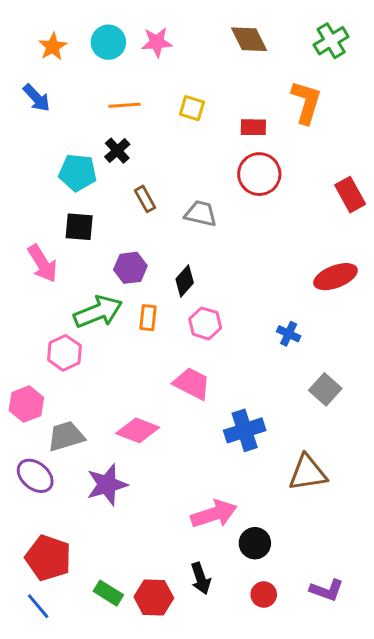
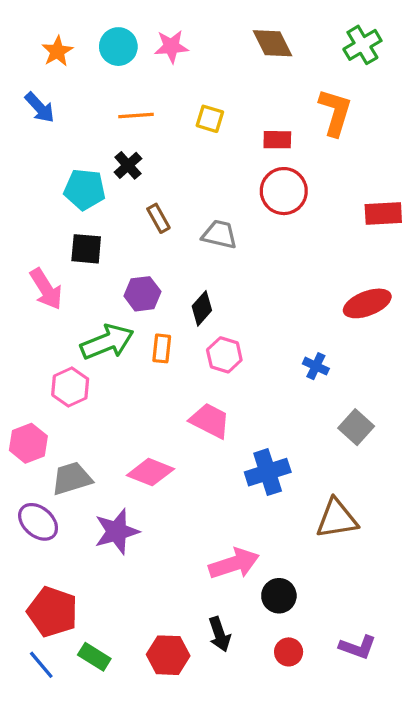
red rectangle: (350, 195) -> (383, 214), turned -64
green rectangle: (108, 593) -> (94, 657), moved

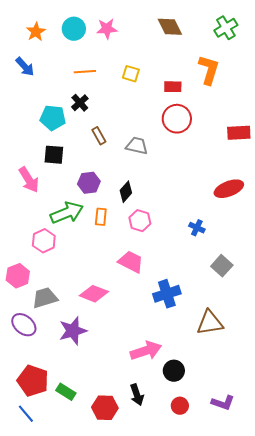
green rectangle: (94, 657) -> (66, 392), moved

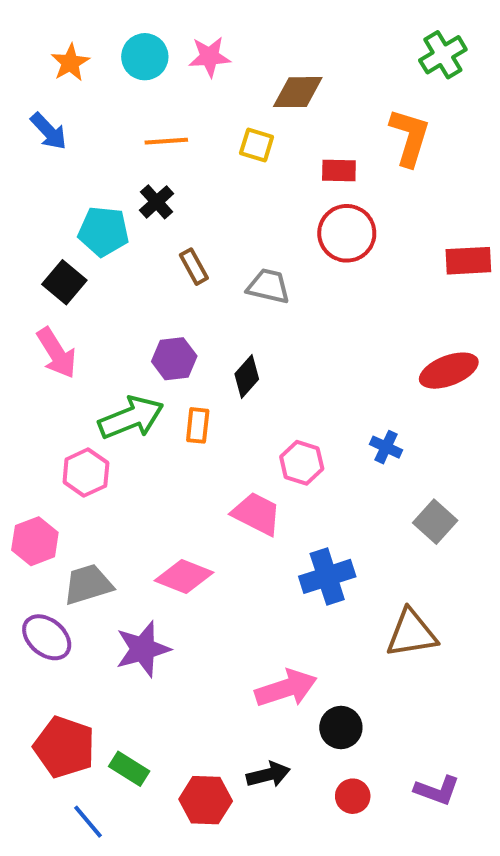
brown diamond: (170, 27) -> (298, 92), moved, turned -64
black square: (54, 155) -> (64, 282), moved, turned 35
pink hexagon: (140, 221) -> (302, 463), moved
black arrow: (137, 395) -> (268, 775), turned -85
blue line: (26, 414) -> (88, 822), moved

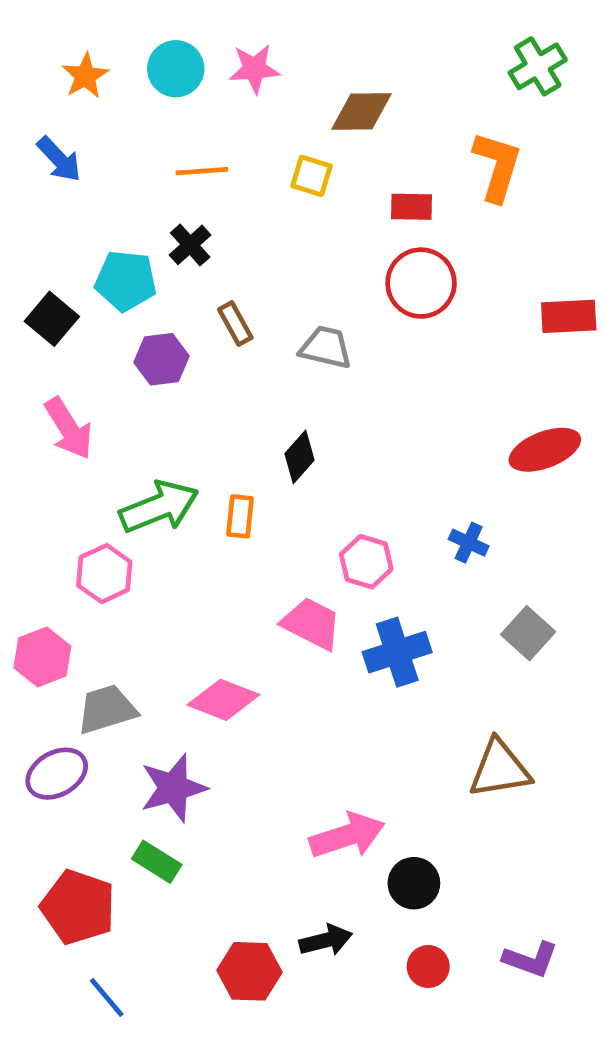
black square: (64, 282) -> (52, 319), moved
purple hexagon: (174, 359) -> (161, 359), moved
blue cross: (327, 576) -> (397, 652), moved
purple ellipse: (47, 637) -> (57, 774), turned -69
green rectangle: (129, 769) -> (157, 862), moved

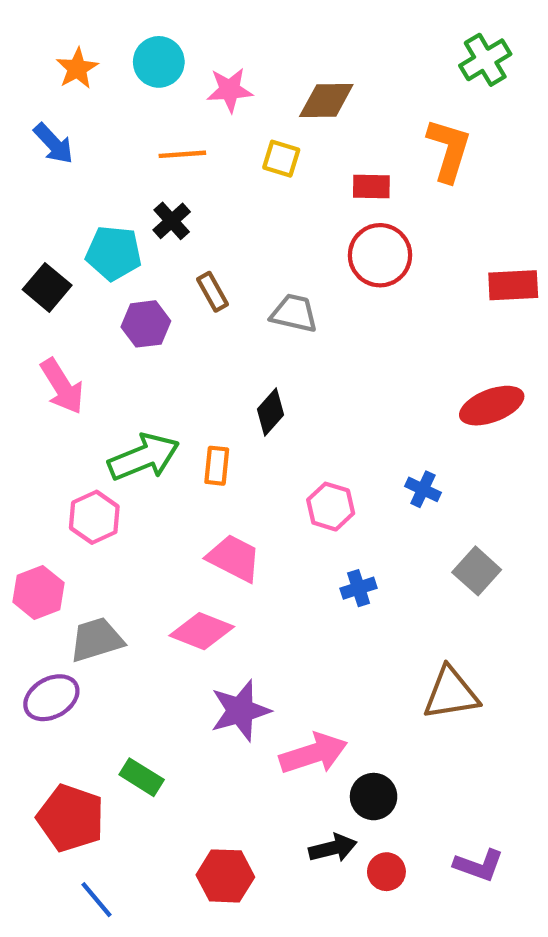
pink star: (254, 69) -> (230, 90), moved
pink trapezoid: (311, 624) -> (234, 558), moved
blue cross: (397, 652) -> (359, 588), size x0.6
purple star: (173, 788) -> (240, 711), moved
black arrow: (326, 940) -> (333, 848), moved

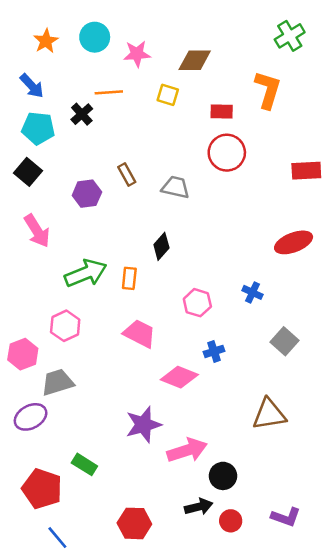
black cross: (172, 221) -> (82, 114), moved
cyan pentagon: (114, 253) -> (38, 128), moved
pink hexagon: (94, 517) -> (65, 326), moved
pink diamond: (202, 631) -> (179, 377), moved

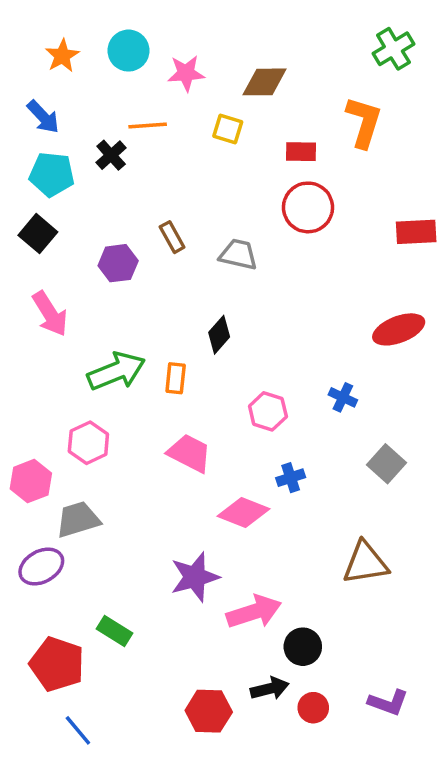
red hexagon: (134, 523) -> (209, 711), moved

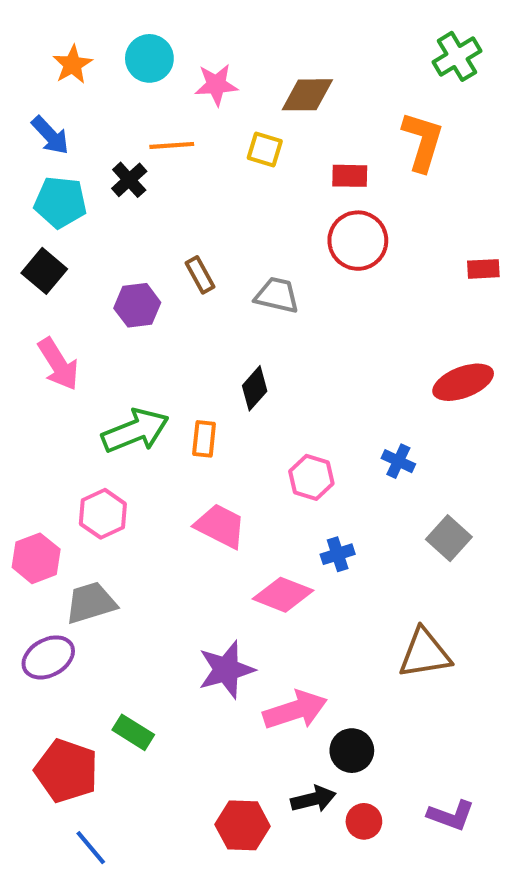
red rectangle: (416, 232) -> (483, 269), size x0.7

